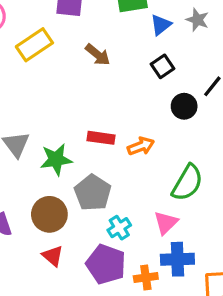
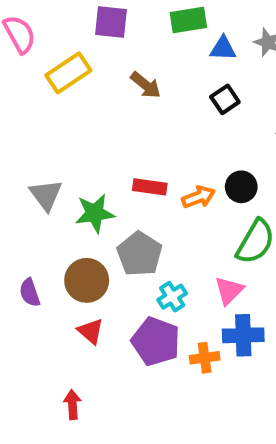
blue triangle: (161, 25) -> (223, 48), turned 40
black circle: (184, 106) -> (241, 187), moved

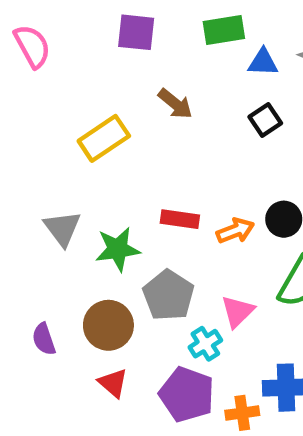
yellow rectangle: (68, 73) -> (104, 138), moved
pink triangle: (229, 291) -> (238, 311), moved

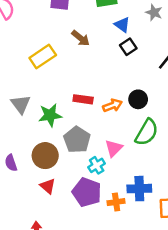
blue triangle: (263, 62) -> (122, 25), moved, turned 35

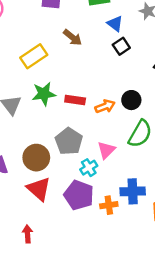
green star: (50, 115) -> (44, 94), moved
red triangle: (48, 186) -> (39, 189), size x1.5

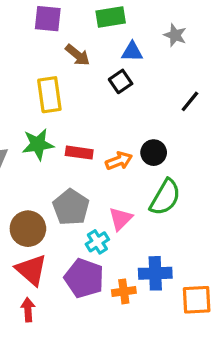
blue triangle: (115, 24) -> (132, 52), turned -36
brown arrow: (73, 37) -> (78, 55), moved
black square: (121, 46) -> (121, 81), moved
yellow rectangle: (34, 56) -> (49, 95), moved, turned -64
red arrow: (28, 234) -> (28, 310), moved

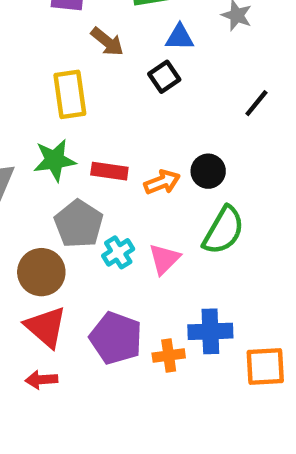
gray pentagon: (71, 207) -> (79, 224), moved
cyan cross: (97, 242) -> (118, 252), moved
red arrow: (28, 310) -> (41, 380), turned -90

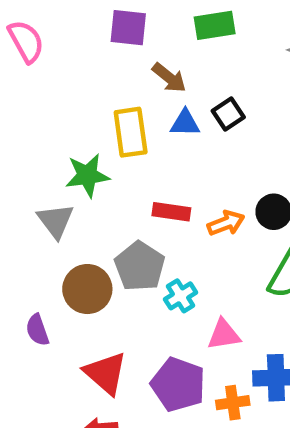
blue triangle: (180, 37) -> (185, 123), moved
green star: (55, 160) -> (87, 175), moved
pink triangle: (164, 259) -> (224, 334), moved, turned 36
brown circle: (41, 272) -> (87, 289), moved

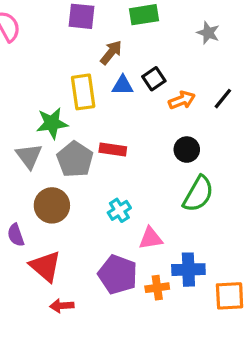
brown arrow: (169, 78) -> (111, 52), turned -90
orange arrow: (226, 223) -> (182, 100), moved
gray pentagon: (140, 266) -> (75, 159), moved
red triangle: (106, 373) -> (45, 266), moved

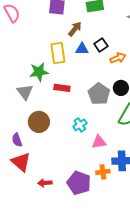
red rectangle: (113, 150) -> (62, 88), moved
gray pentagon: (75, 159) -> (99, 94), moved
red triangle: (45, 266) -> (21, 162), moved
purple pentagon: (118, 274) -> (79, 183), moved

